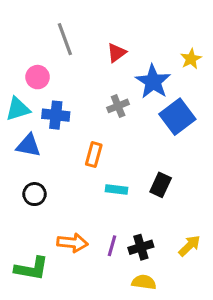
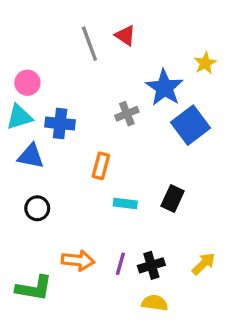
gray line: (65, 39) -> (89, 44), moved
red triangle: (117, 53) -> (125, 35), moved, turned -50
pink circle: (38, 77) -> (27, 83), moved

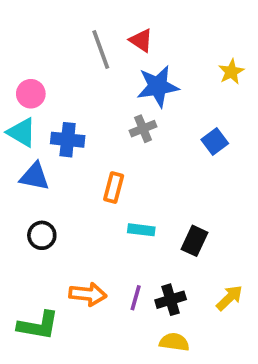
blue star: (164, 88) -> (158, 86), moved, turned 30
cyan triangle: (19, 117) -> (22, 132), turned 48
blue square: (191, 125) -> (215, 142), size x0.6
black rectangle: (173, 199) -> (194, 241), moved

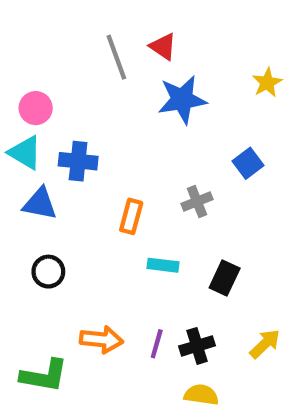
gray cross: (143, 129) -> (197, 202), moved

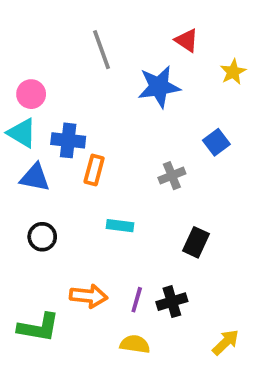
red triangle: (163, 46) -> (187, 40), moved
orange rectangle: (131, 216) -> (94, 170), moved
cyan rectangle: (163, 265) -> (120, 226), moved
yellow arrow: (265, 344) -> (226, 342), moved
yellow semicircle: (201, 395) -> (135, 344), moved

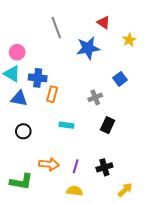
black rectangle: (196, 242) -> (108, 125), moved
black cross: (172, 302) -> (104, 167), moved

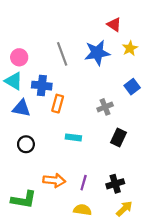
gray line: (56, 28) -> (62, 54), moved
yellow star: (129, 40) -> (130, 48), moved
yellow arrow: (125, 190) -> (124, 209), moved

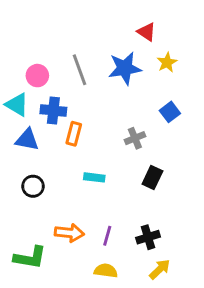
pink circle: (19, 57) -> (37, 76), moved

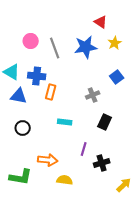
pink circle: (37, 76) -> (31, 41), moved
purple line: (107, 236) -> (84, 149), moved
yellow arrow: (160, 269) -> (124, 185), moved
yellow semicircle: (106, 271) -> (65, 180), moved

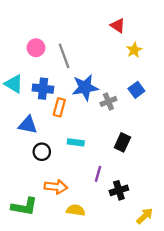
blue star: (86, 47) -> (85, 87), moved
gray cross: (93, 95) -> (108, 101), moved
blue triangle: (19, 96) -> (28, 125), moved
black circle: (23, 128) -> (42, 152), moved

